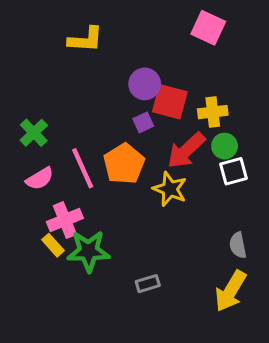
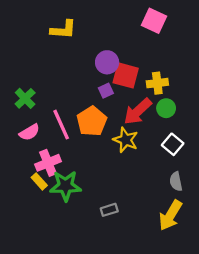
white square: (233, 171) -> (173, 144), moved, turned -35

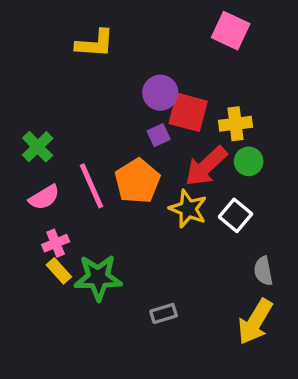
white square: (173, 144) -> (236, 215), moved
pink cross: (48, 163) -> (56, 243), moved, size x0.7

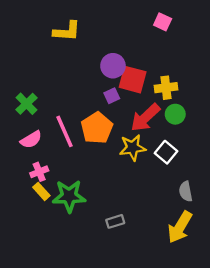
pink square: (231, 31) -> (163, 22), size x0.7
yellow star: (188, 209) -> (133, 148), turned -30

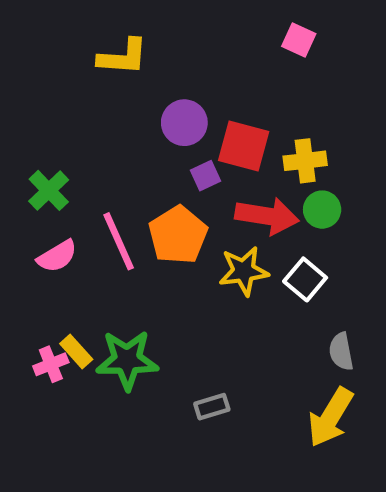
purple circle: (113, 66) -> (184, 123), moved
red arrow: (145, 118) -> (267, 216), turned -128
pink cross: (39, 172) -> (51, 364), moved

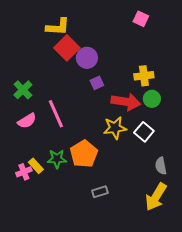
red square: (244, 146) -> (67, 48), moved, turned 30
orange pentagon: (178, 235) -> (84, 154), moved
green star: (127, 360) -> (57, 159), moved, size x0.7

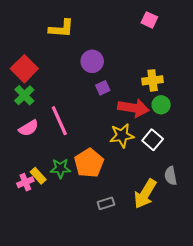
red square: (67, 48) -> (24, 69), moved
yellow arrow: (156, 197) -> (145, 194), moved

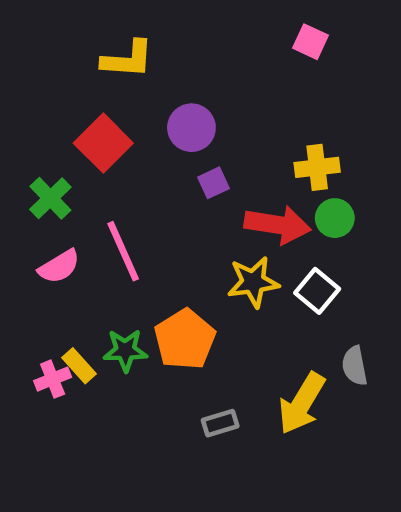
red square: (24, 69) -> (103, 143), moved

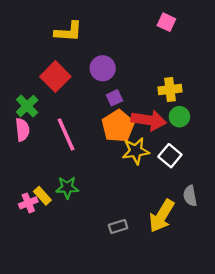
pink semicircle: (59, 267) -> (22, 130), moved, turned -65
orange pentagon: (185, 339) -> (118, 126), moved

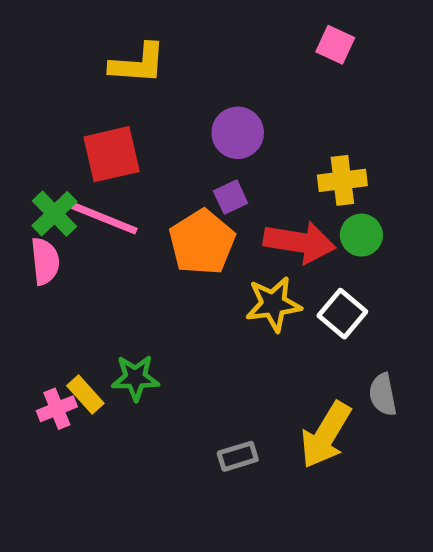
purple circle: (103, 68) -> (238, 133), moved
red square: (55, 77) -> (112, 154), turned 32
orange pentagon: (118, 126) -> (202, 242), moved
pink line: (66, 134) -> (104, 218), moved, turned -44

